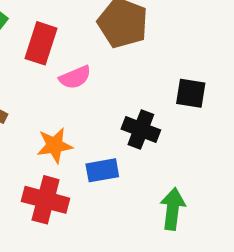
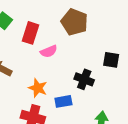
orange star: (55, 145) -> (38, 88), turned 30

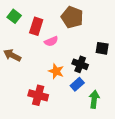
orange star: (38, 88) -> (56, 71), moved
blue rectangle: (63, 101) -> (77, 84), moved, turned -32

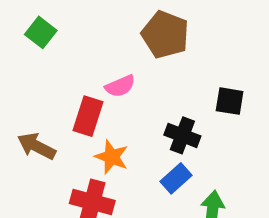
red rectangle: (36, 26) -> (88, 116), moved
brown arrow: (12, 55) -> (36, 146), moved
orange star: (56, 71) -> (112, 157), moved

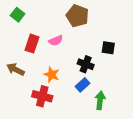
red rectangle: (88, 116) -> (32, 44), moved

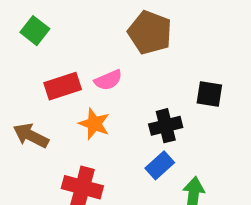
red rectangle: (32, 44) -> (63, 86), turned 54
black cross: (86, 64) -> (166, 126), turned -35
orange star: (52, 75) -> (94, 124), moved

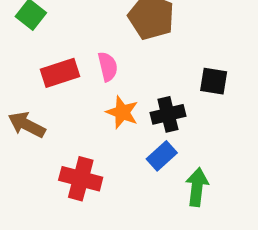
pink semicircle: (108, 80) -> (108, 67), turned -80
orange star: (94, 124) -> (122, 112), moved

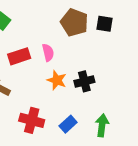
black square: (214, 81) -> (104, 24), moved
blue rectangle: (162, 156) -> (68, 124), moved

